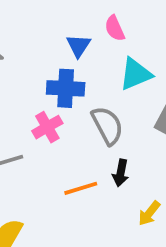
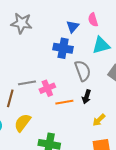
pink cross: (47, 127) -> (47, 88), moved

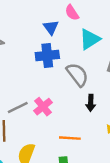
orange line: (64, 102) -> (70, 138), moved, turned 30

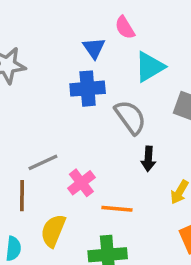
pink cross: (43, 107) -> (81, 183), moved

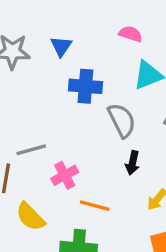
pink semicircle: (125, 28) -> (131, 34), turned 130
blue triangle: (94, 48) -> (61, 46), moved
yellow semicircle: (53, 231) -> (30, 217), turned -76

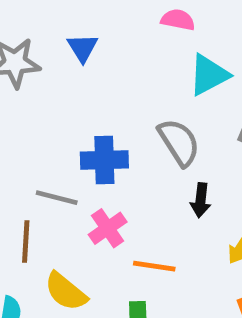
blue cross: (85, 86) -> (104, 160), moved
gray line: (31, 150) -> (57, 198), turned 36

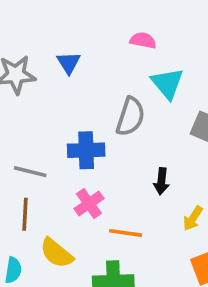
cyan triangle: (209, 75) -> (167, 83), turned -42
gray semicircle: (179, 142) -> (130, 117), moved, turned 51
gray line: (57, 198) -> (30, 172), moved

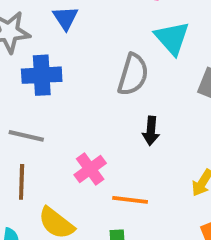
blue cross: (86, 150) -> (42, 75), moved
black arrow: (161, 181) -> (151, 131), moved

